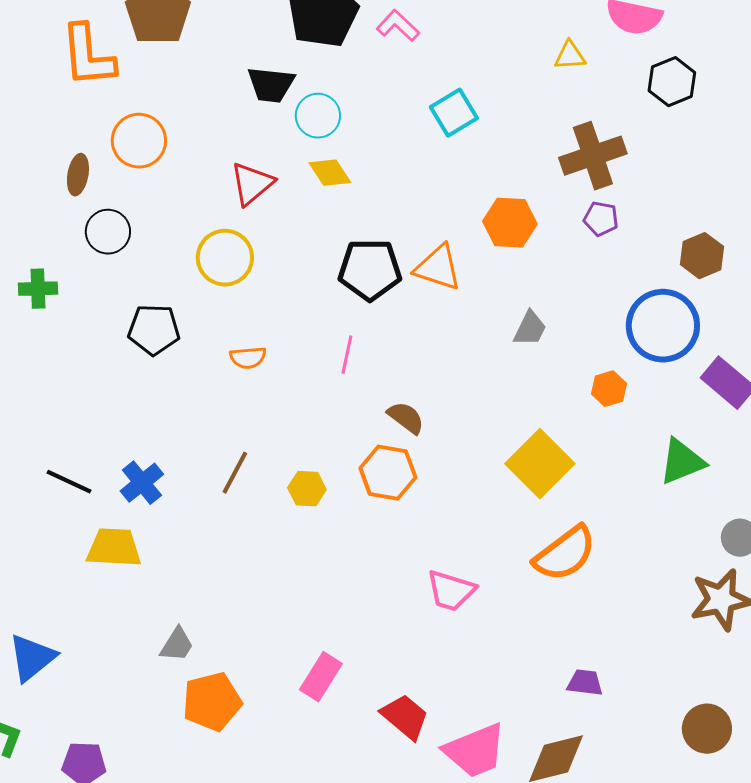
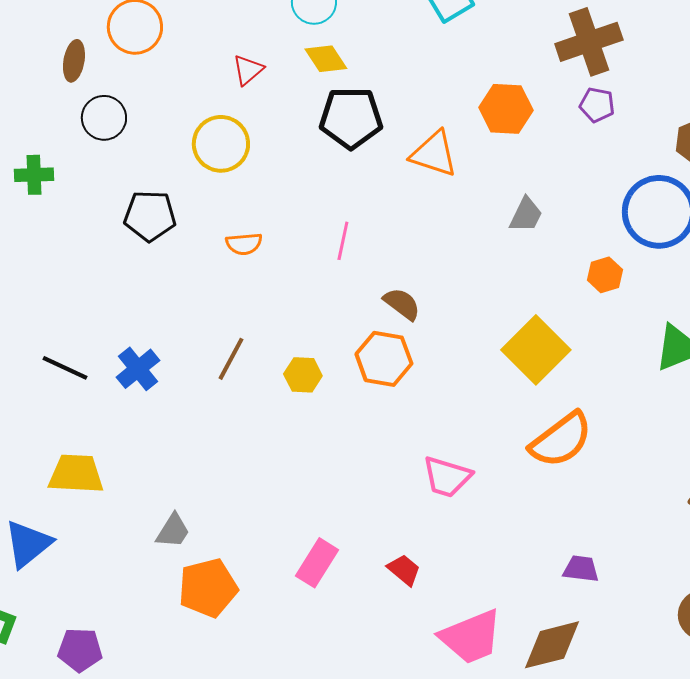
red triangle: (252, 184) -> (248, 70), size x0.7
black pentagon: (370, 270) -> (351, 118), moved
yellow trapezoid: (114, 548) -> (76, 474), moved
red trapezoid: (405, 717) -> (404, 570), moved, size x0.7

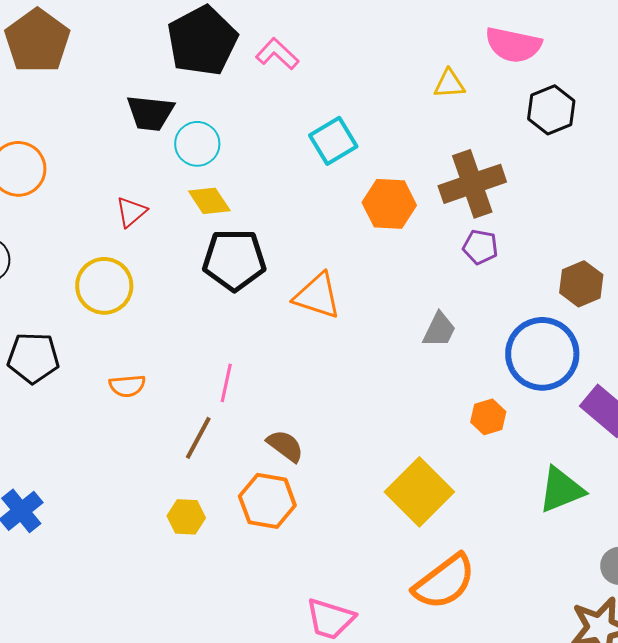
orange hexagon: (506, 109) -> (389, 204), moved
gray trapezoid: (526, 215) -> (439, 330), moved
brown line: (231, 359) -> (198, 438), moved

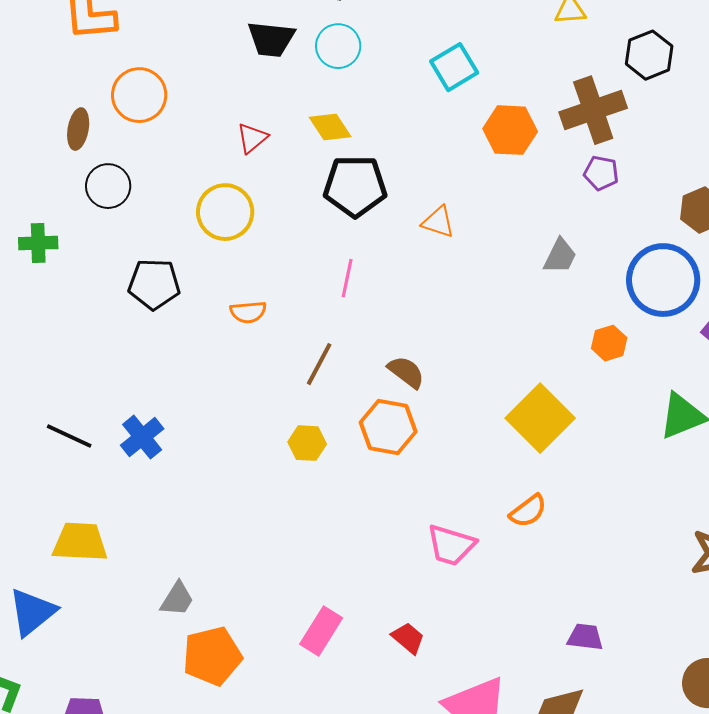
black hexagon: (551, 110) -> (649, 55), moved
cyan circle: (197, 144) -> (338, 46), moved
orange triangle: (317, 296) -> (438, 222), size x0.7
pink line: (226, 383) -> (347, 278), moved
orange semicircle: (444, 582) -> (528, 511), moved, size x0.6

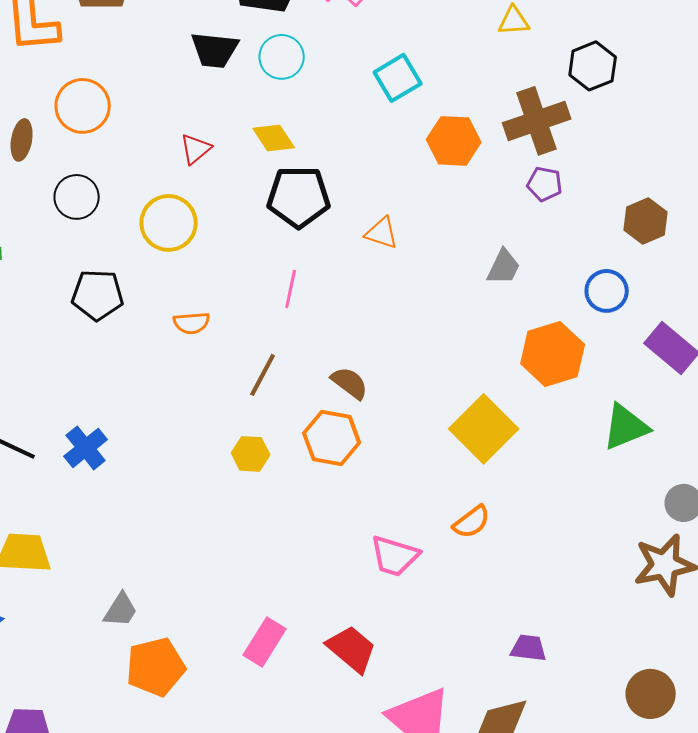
black circle: (108, 186) -> (77, 197), moved
blue circle: (663, 280) -> (607, 291), size x0.6
orange hexagon: (609, 343) -> (553, 354), size x1.8
red trapezoid: (408, 638) -> (352, 649), size x1.5

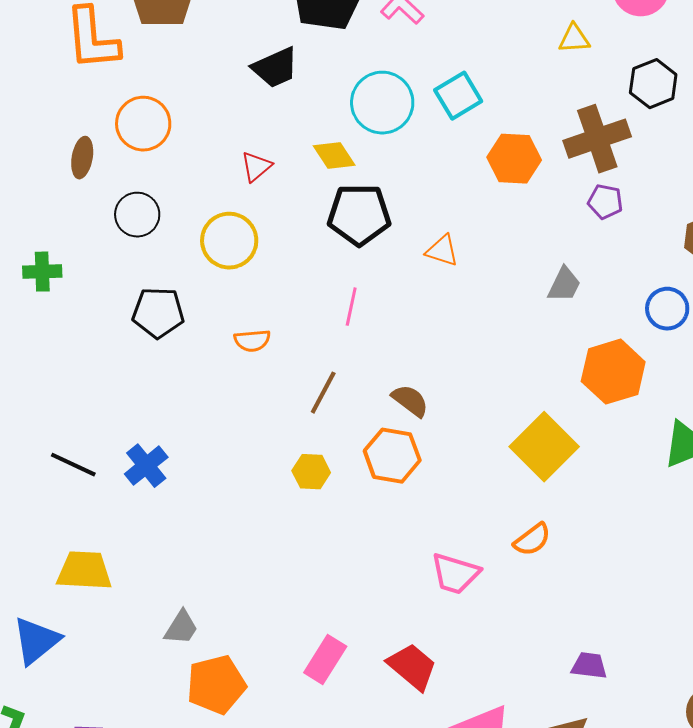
black trapezoid: (215, 50) -> (275, 68), turned -30
cyan circle: (282, 57) -> (382, 103), moved, size x1.4

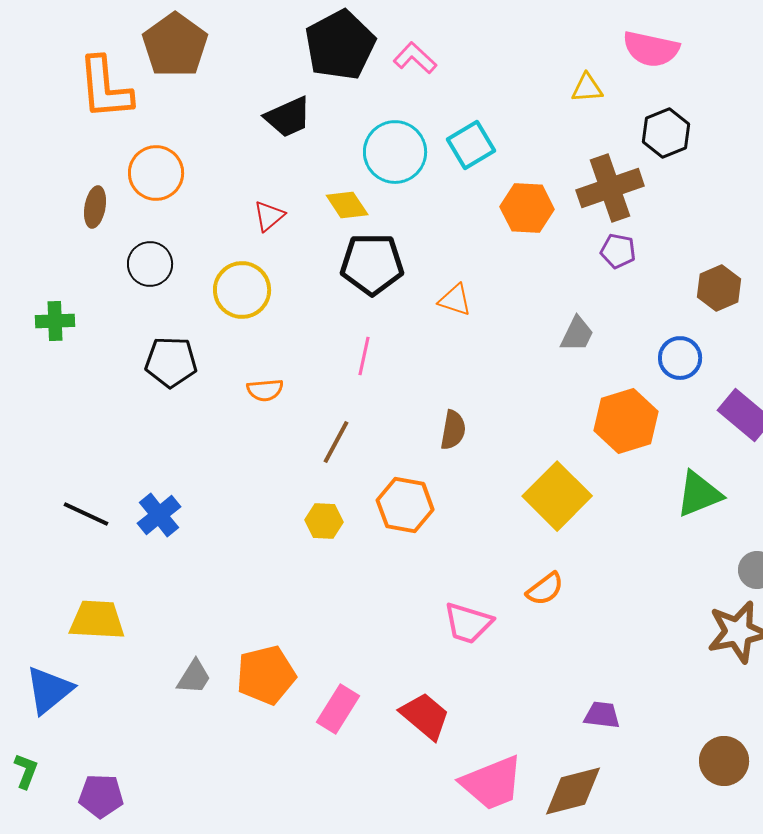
brown semicircle: (410, 401) -> (453, 430), moved, turned 63
orange pentagon: (216, 685) -> (266, 675), moved

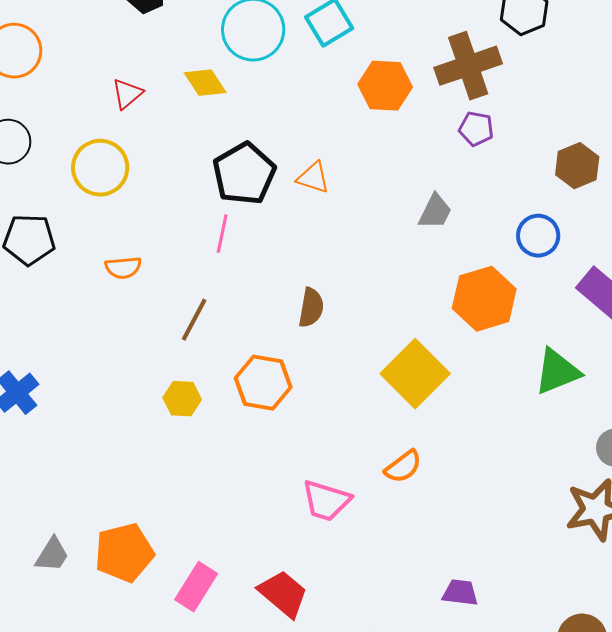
black pentagon: (372, 264) -> (244, 174), moved, turned -30

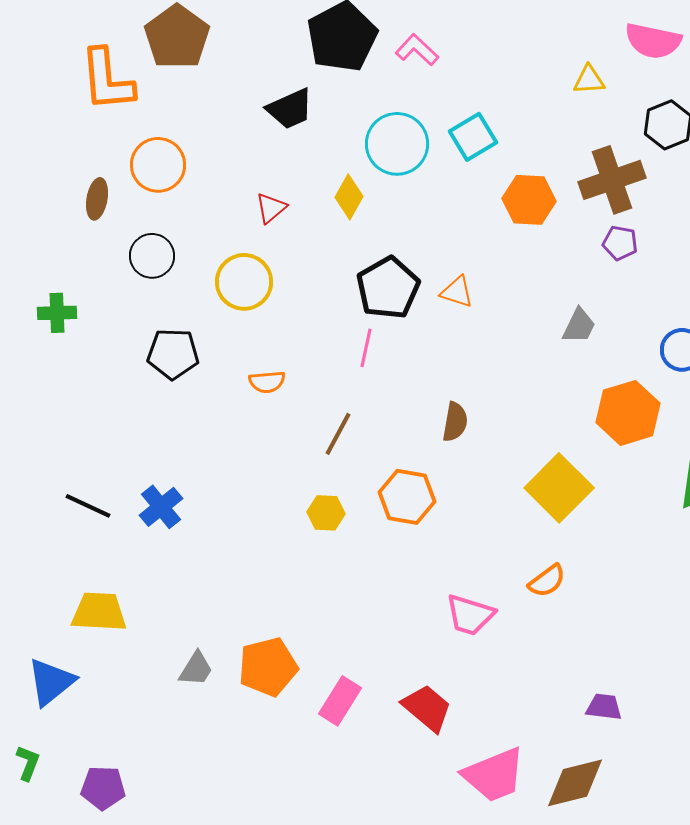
yellow diamond: (205, 83) -> (349, 197), turned 63

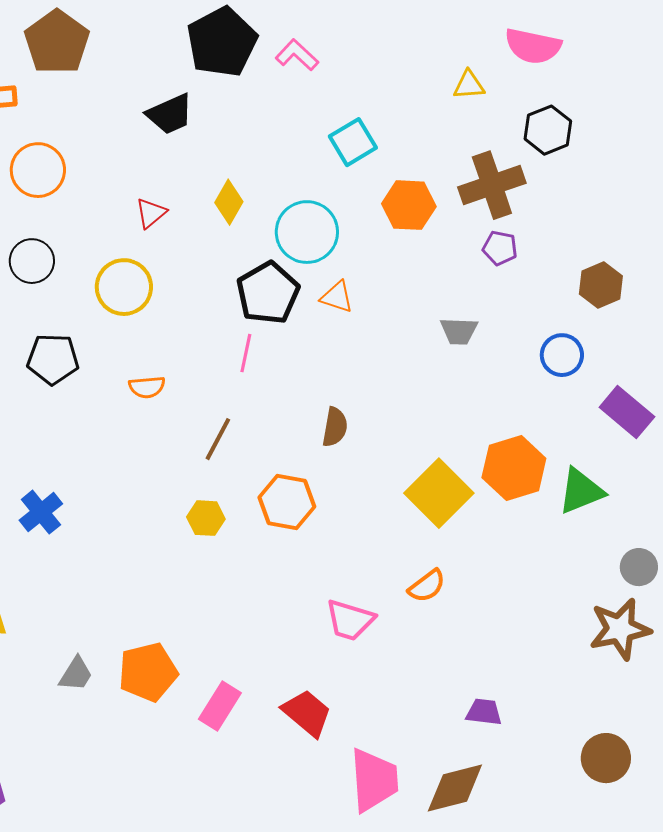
cyan circle: (397, 144) -> (307, 232), moved
gray trapezoid: (579, 326) -> (459, 331), turned 66
orange hexagon: (628, 413) -> (514, 468), moved
pink trapezoid: (494, 775) -> (374, 780), turned -72

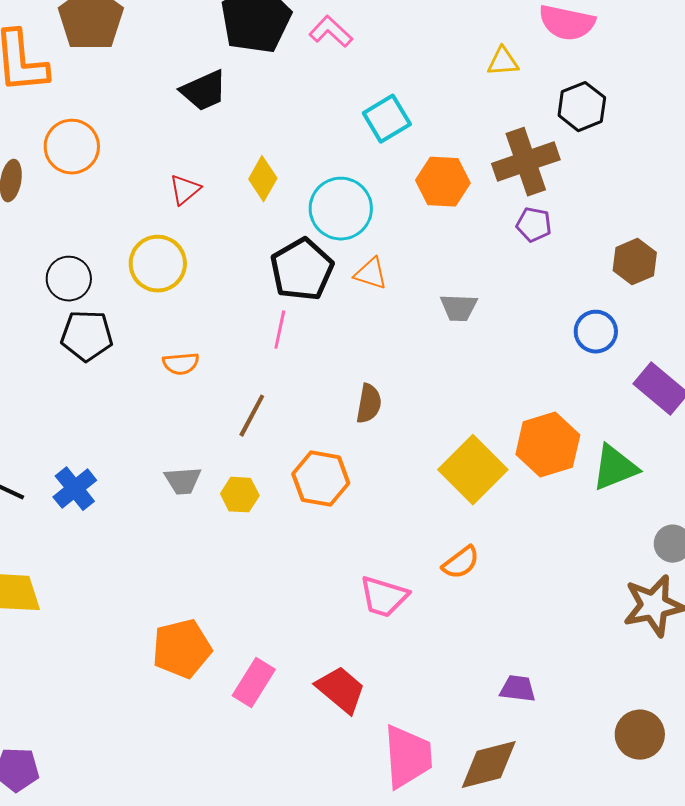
black circle: (32, 261) -> (69, 279), moved
gray trapezoid: (459, 331) -> (459, 308), moved
gray trapezoid: (76, 674) -> (183, 481), moved, turned 54

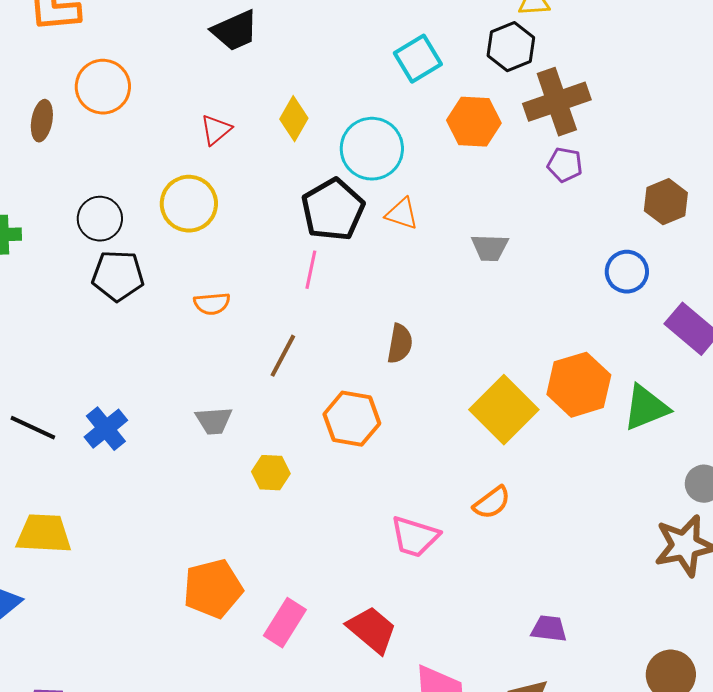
black hexagon: (582, 107) -> (511, 47), moved
yellow hexagon: (240, 495) -> (271, 473), moved

